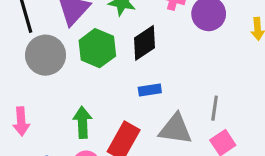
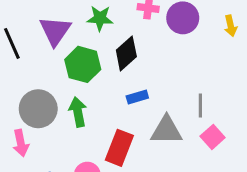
gray circle: (46, 55) -> (38, 109), moved
green arrow: (83, 122) -> (78, 112), moved

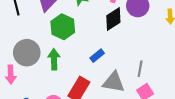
black diamond: (126, 53) -> (113, 19), moved
blue rectangle: (137, 97) -> (97, 56), turned -32

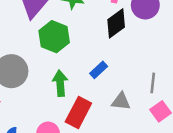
green arrow: (54, 59) -> (60, 83), moved
gray triangle: (114, 82) -> (121, 101), size x0.7

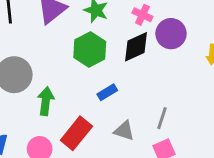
green hexagon: (54, 37) -> (90, 49), moved
green arrow: (60, 83) -> (46, 101), moved

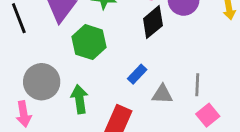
green hexagon: (90, 49) -> (89, 42), moved
gray triangle: (124, 131) -> (162, 94), moved

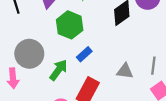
blue rectangle: (137, 74) -> (84, 54), moved
green arrow: (79, 99) -> (58, 70), turned 40

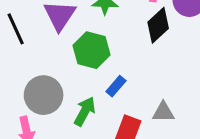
gray triangle: (125, 71) -> (163, 112), moved

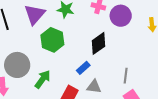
black diamond: (158, 25) -> (99, 43), moved
blue rectangle: (116, 86) -> (83, 68), moved

